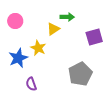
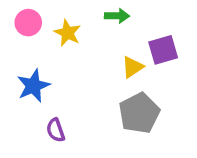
yellow triangle: (53, 29) -> (132, 67), moved
yellow star: (38, 48) -> (68, 33), moved

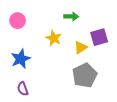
yellow star: (68, 33) -> (54, 38), moved
purple semicircle: (56, 130) -> (23, 89), moved

